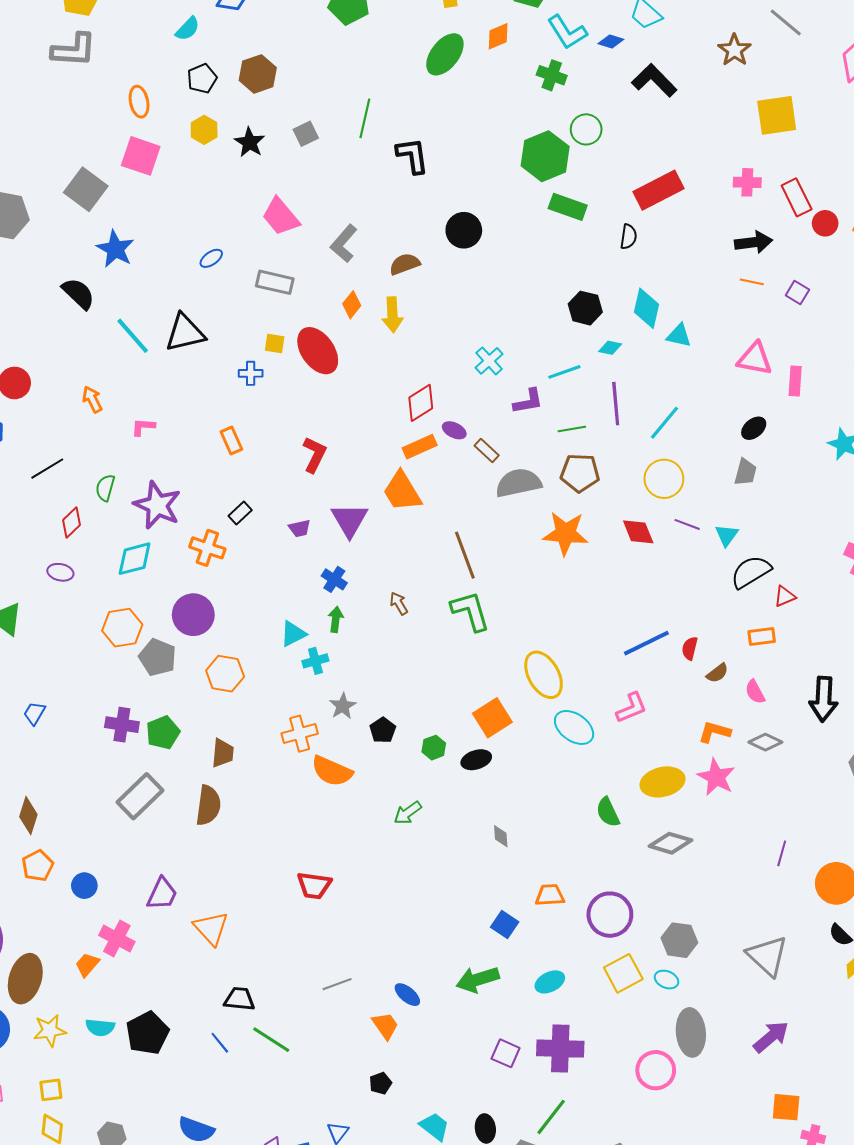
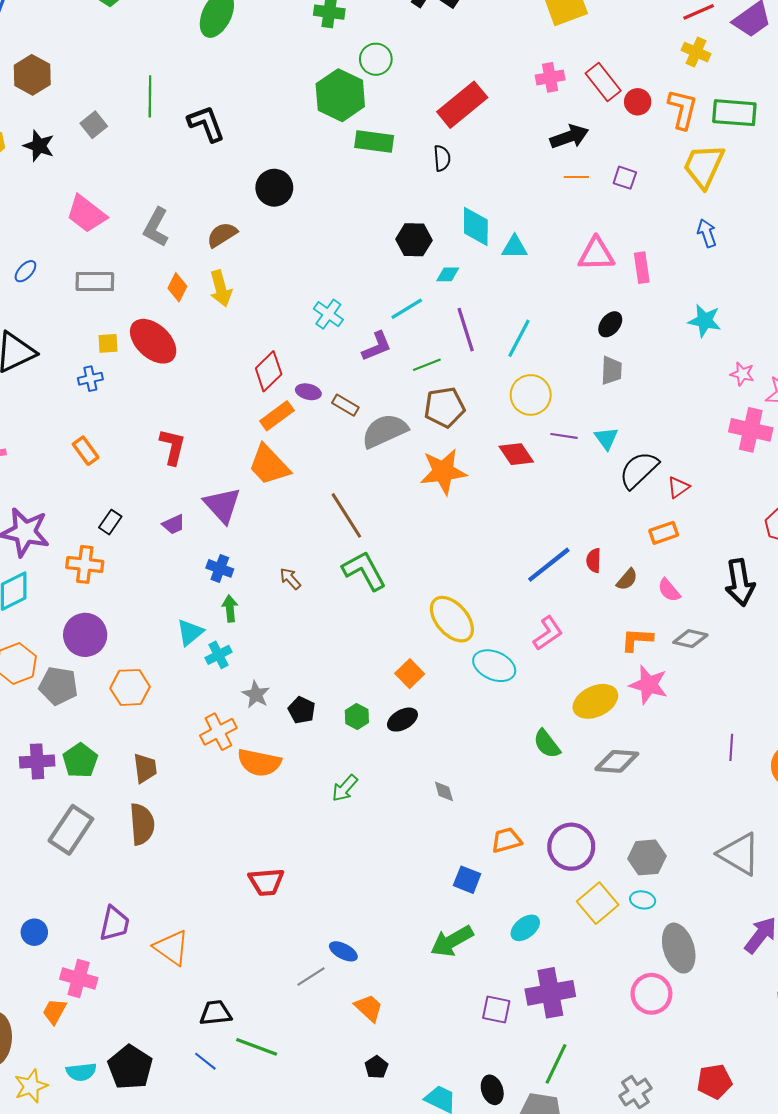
orange square: (492, 718) -> (410, 674), size x0.7
blue ellipse: (407, 995) -> (343, 951), moved

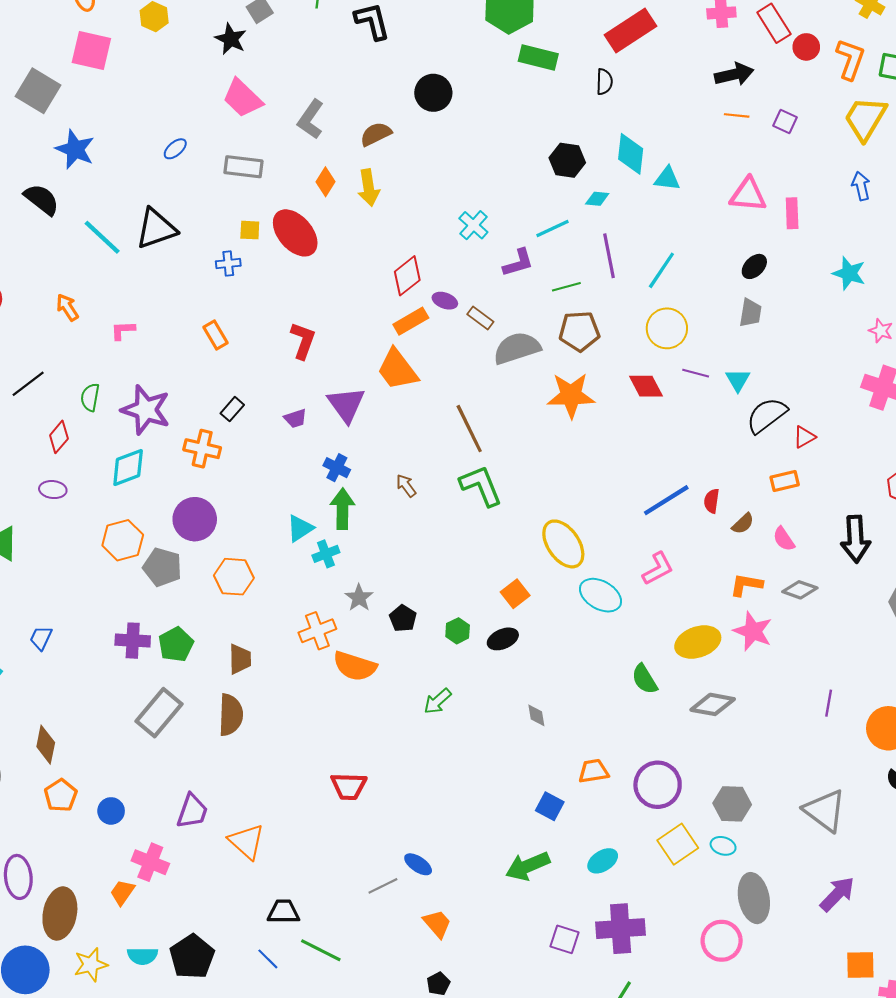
black star: (39, 146) -> (231, 39), moved
green arrow: (230, 609) -> (342, 509), size x1.5

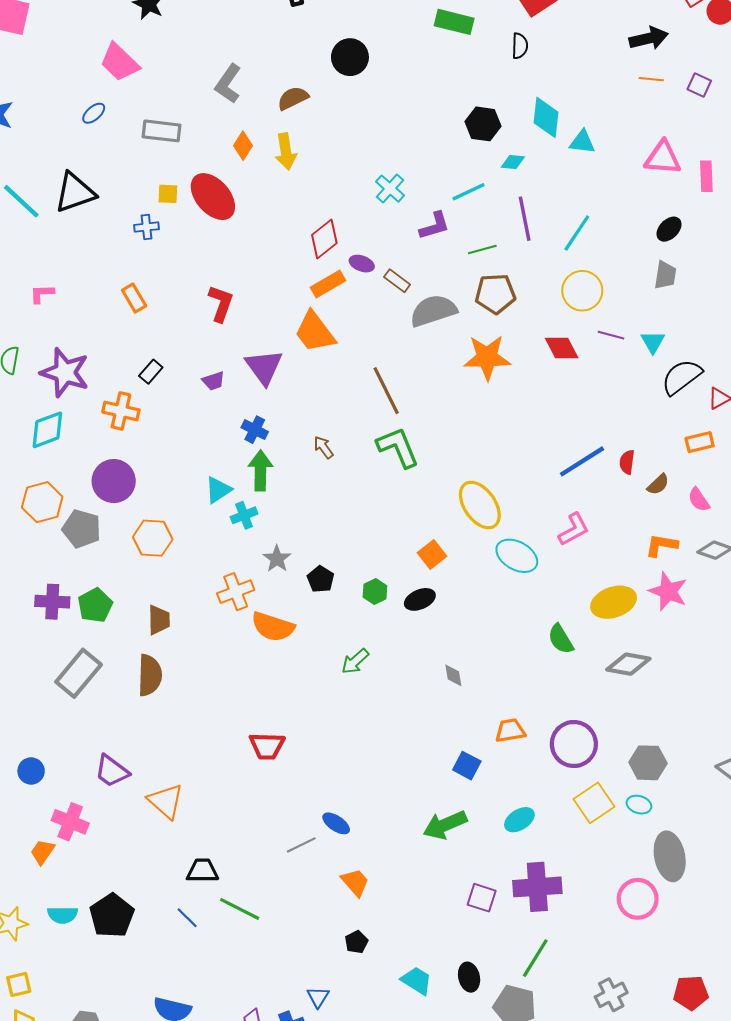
pink trapezoid: (242, 98) -> (120, 62), moved
purple trapezoid: (192, 811) -> (112, 771), turned 108

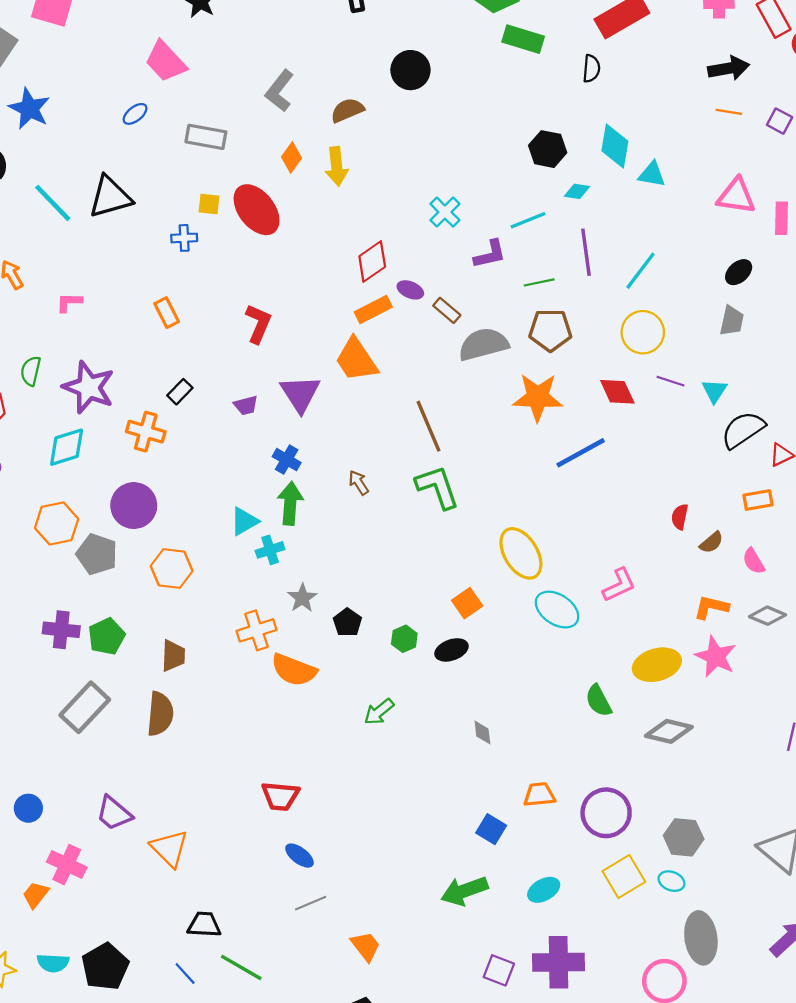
blue line: (582, 461) -> (581, 453), moved
blue ellipse: (336, 823) -> (299, 856), moved

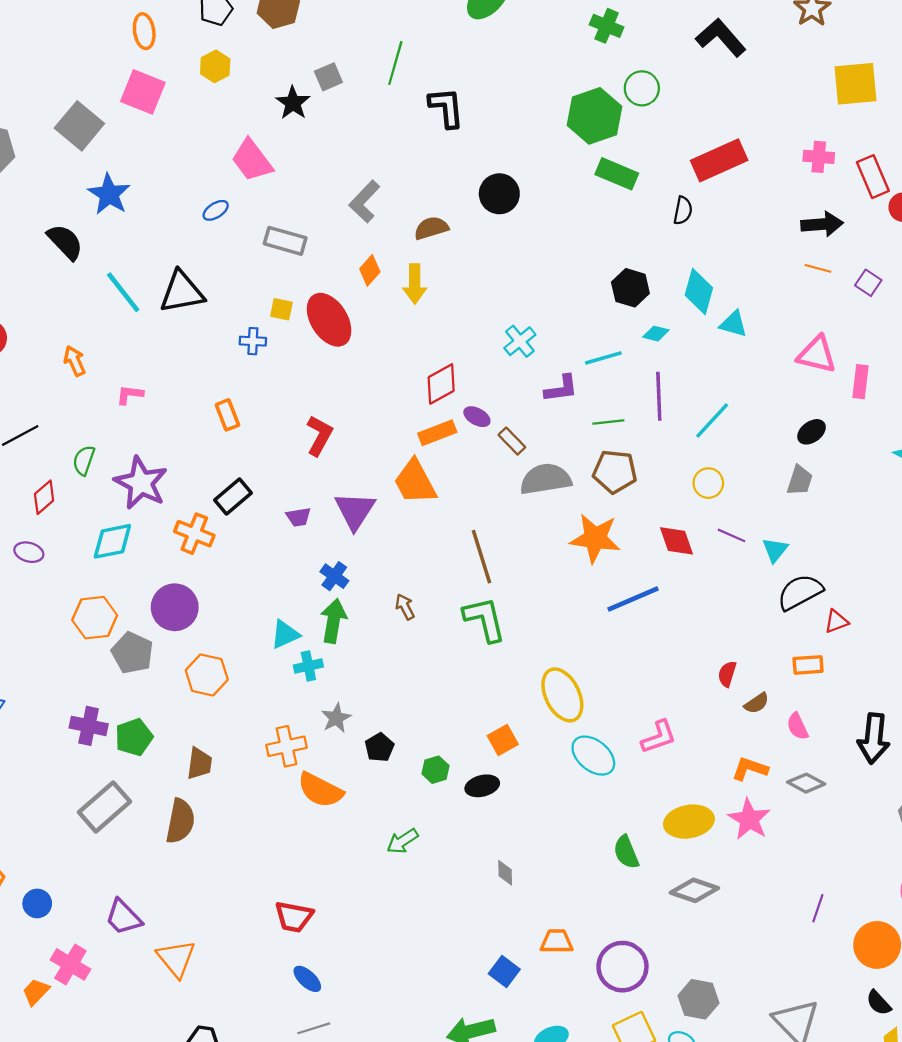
yellow circle: (643, 332) -> (708, 483), size x0.7
black rectangle: (180, 392) -> (233, 496), size x1.4

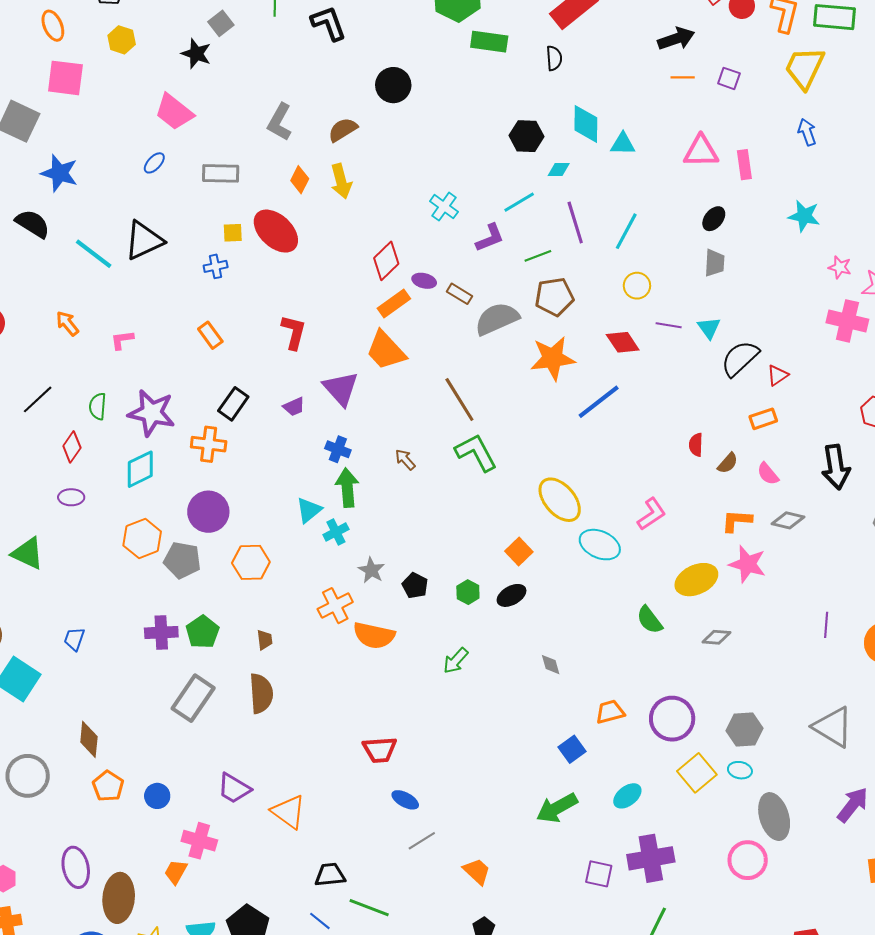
brown trapezoid: (200, 763) -> (265, 640), size x0.7
gray diamond: (694, 890) -> (716, 637), size x0.7
blue square: (504, 971) -> (572, 749), turned 32

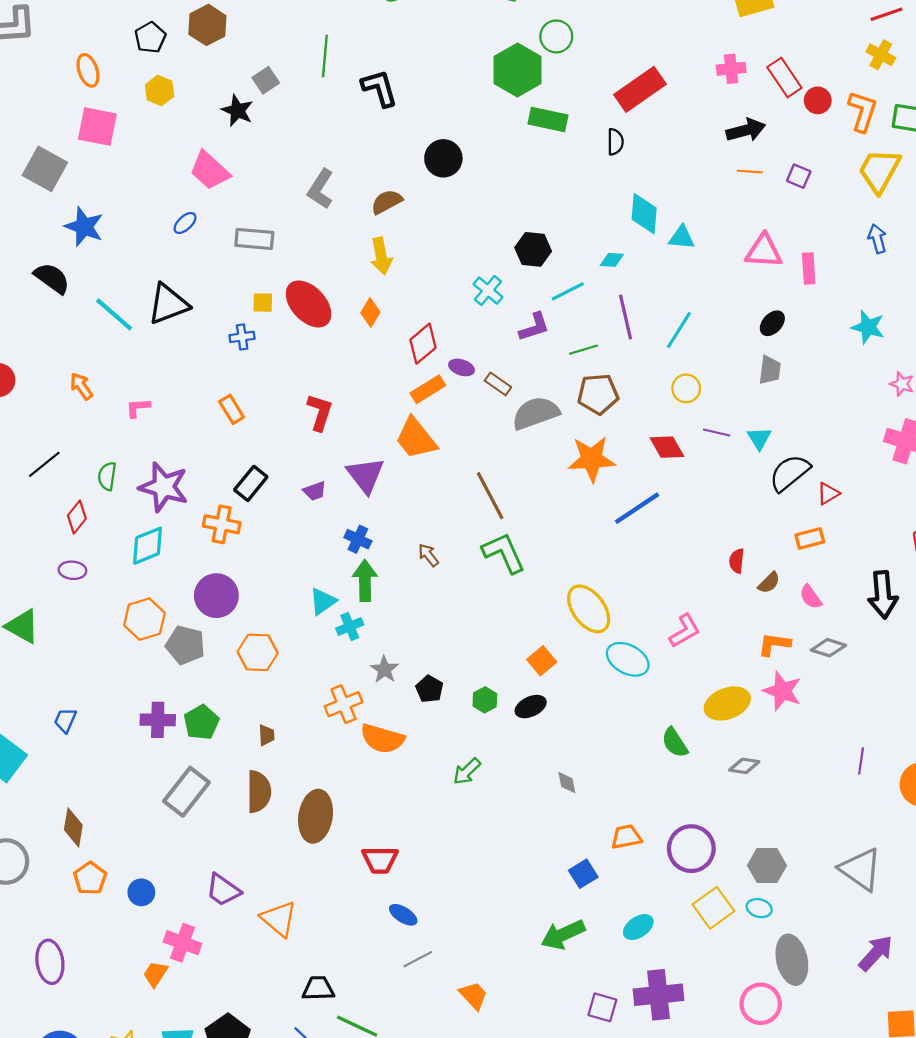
black hexagon: (526, 136) -> (533, 249), moved
orange diamond: (300, 180) -> (370, 313), moved
brown ellipse: (119, 898) -> (316, 816), moved

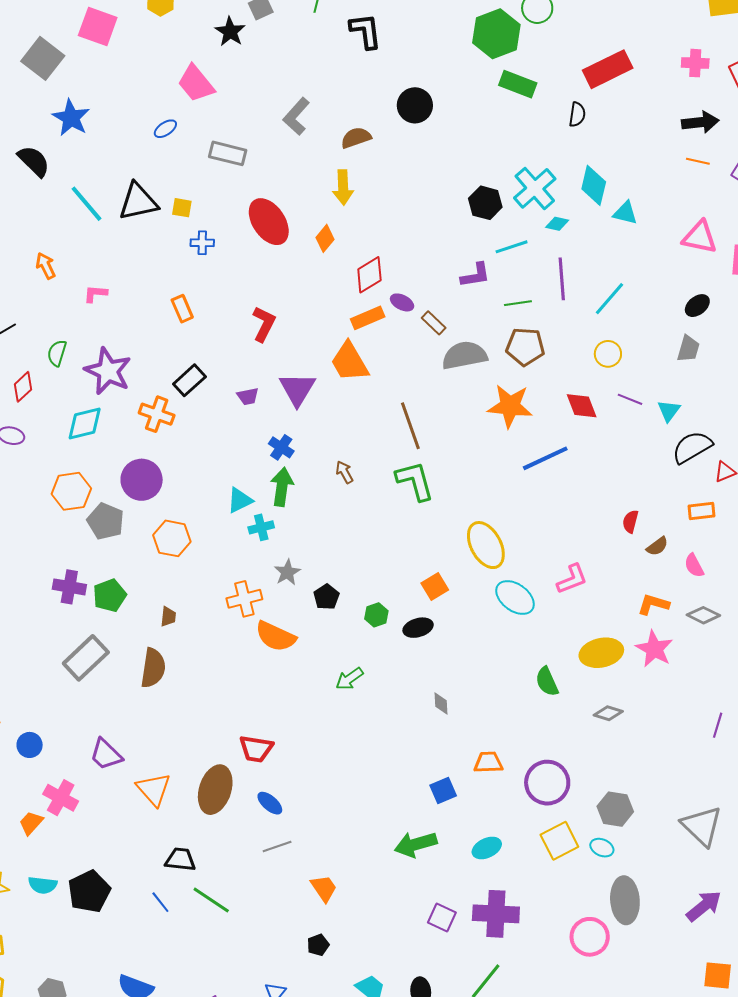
cyan cross: (488, 291) -> (535, 188), moved, size x1.5
yellow square: (263, 303) -> (182, 208), moved
brown ellipse: (316, 816) -> (215, 790), moved

